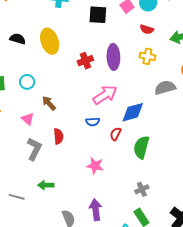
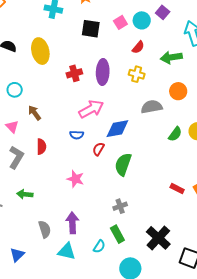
red semicircle: (147, 29) -> (138, 47), turned -72

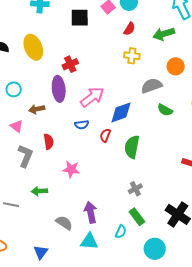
purple ellipse: (103, 72) -> (59, 89), moved
brown arrow: (35, 113) -> (37, 109), turned -56
green semicircle: (175, 134) -> (165, 110), moved, turned 91
pink star: (75, 179) -> (71, 169), moved
gray semicircle: (45, 229) -> (64, 223), turned -30

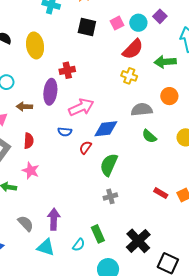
red semicircle: (129, 29) -> (133, 49), size x1.6
pink star: (71, 169) -> (31, 171), moved
gray cross: (135, 189) -> (110, 196), moved

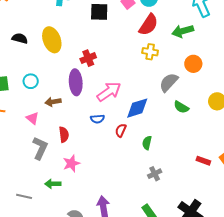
gray semicircle: (142, 110) -> (169, 82), turned -30
green semicircle: (109, 165) -> (147, 143), size x0.6
pink star: (31, 171) -> (71, 163), turned -30

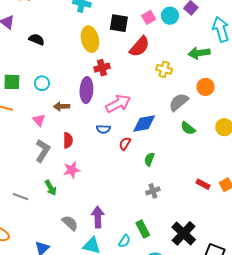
red semicircle: (149, 25) -> (139, 47), moved
yellow ellipse: (52, 40) -> (90, 39), moved
green arrow: (53, 184) -> (51, 188), turned -126

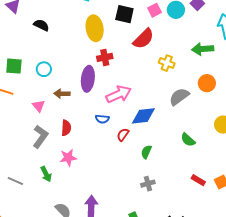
green semicircle: (188, 128) -> (188, 140), moved

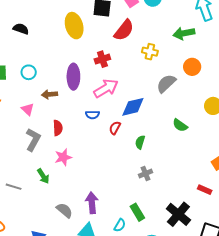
red cross: (105, 57) -> (102, 59), moved
red rectangle: (198, 180) -> (205, 190), moved

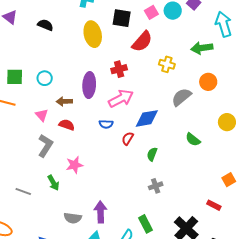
black semicircle: (21, 29) -> (45, 25), moved
red semicircle: (58, 128) -> (67, 125), moved, turned -70
gray semicircle: (64, 210) -> (73, 218), turned 144

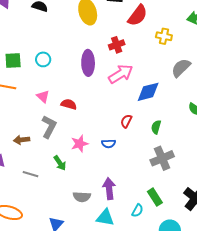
brown arrow: (64, 101) -> (22, 140), moved
blue semicircle: (106, 124) -> (109, 144), moved
red semicircle: (128, 138) -> (126, 121), moved
gray cross: (156, 186) -> (162, 158), size x1.6

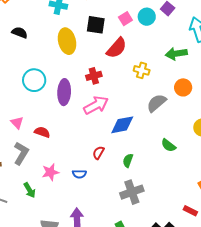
cyan circle: (43, 59) -> (34, 80), moved, size x1.5

